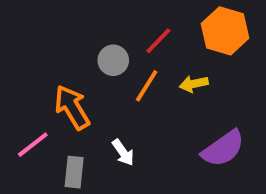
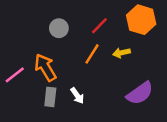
gray circle: (113, 60) -> (59, 28), moved
pink line: (33, 145) -> (15, 75), moved
gray rectangle: (74, 172) -> (50, 97), moved

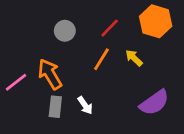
yellow arrow: (121, 53) -> (134, 58), turned 56

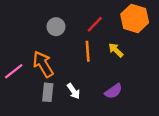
orange line: (101, 59) -> (88, 51), turned -36
purple semicircle: (154, 103) -> (113, 91), moved, size x0.7

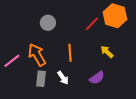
red line: (95, 24) -> (92, 24), moved
yellow arrow: (116, 50) -> (107, 52), moved
orange line: (88, 51) -> (70, 53), moved

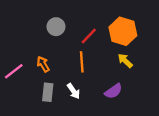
orange hexagon: (115, 16) -> (123, 31), moved
red line: (92, 24) -> (89, 36), moved
orange arrow: (37, 55) -> (43, 64), size x0.6

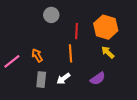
gray circle: (56, 27) -> (51, 15), moved
red line: (89, 36) -> (77, 31), turned -42
white arrow: (74, 91) -> (63, 79), turned 88

